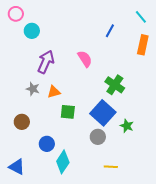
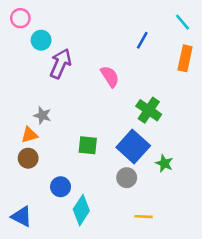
purple arrow: (46, 62) -> (61, 64), moved
orange triangle: (54, 92) -> (29, 135), moved

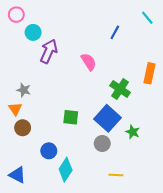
orange rectangle: (185, 58) -> (149, 73), moved
gray star: (42, 115) -> (24, 90), moved
orange triangle: (29, 135) -> (15, 109), moved, turned -48

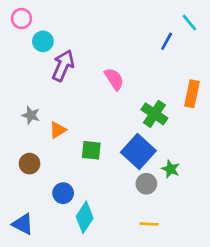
blue line: (115, 32) -> (167, 41), moved
orange triangle: (15, 109) -> (58, 130), moved, turned 32
gray circle: (102, 143) -> (146, 184), moved

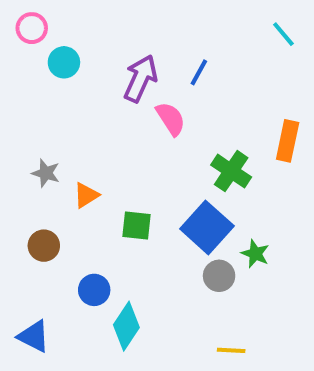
blue line: (167, 41) -> (199, 72), moved
purple arrow: (63, 66) -> (140, 78), moved
yellow line: (149, 224) -> (231, 350), moved

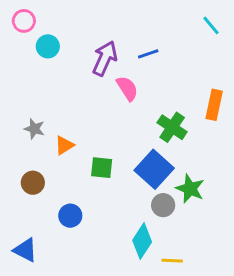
blue line: (199, 72) -> (148, 54), turned 42
green star: (255, 254) -> (190, 189), size x1.4
cyan diamond: (126, 326) -> (142, 241), moved

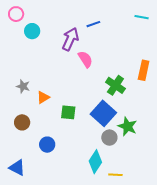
cyan line: (211, 25) -> (142, 17), turned -40
blue line: (148, 54) -> (93, 24), moved

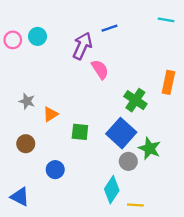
pink circle: (16, 14) -> (13, 40), moved

